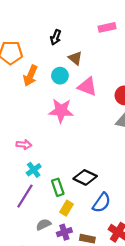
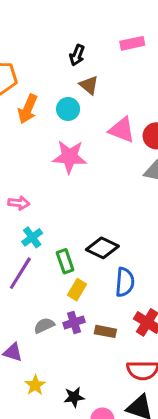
black arrow: (56, 37) -> (77, 55), moved
pink triangle: (87, 87) -> (122, 130), moved
blue semicircle: (102, 203) -> (125, 282), turned -30
gray semicircle: (44, 225) -> (44, 325), moved

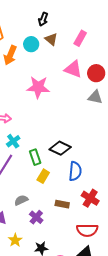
pink rectangle: (132, 43) -> (80, 38), moved, turned -49
cyan circle: (68, 109) -> (31, 44), moved
purple cross: (74, 322) -> (36, 217), moved, turned -32

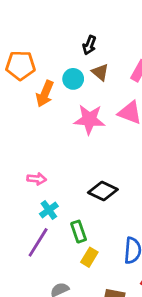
pink star: (38, 87) -> (89, 119), moved
black diamond: (60, 148) -> (103, 191), moved

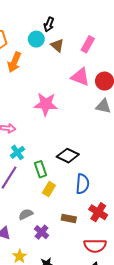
cyan circle: (73, 79) -> (36, 39), moved
pink star: (89, 119) -> (46, 104), moved
black diamond: (103, 191) -> (68, 156), moved

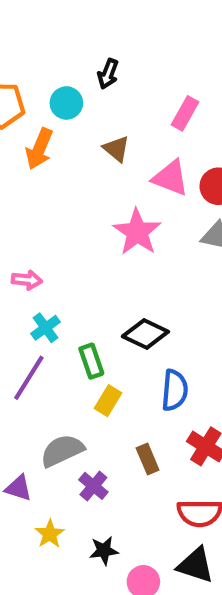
cyan circle: (36, 39) -> (66, 103), moved
brown triangle: (57, 45) -> (116, 149), moved
pink star: (46, 104) -> (137, 232), moved, turned 30
gray semicircle: (26, 214) -> (62, 451), size x1.5
brown rectangle: (69, 218) -> (148, 459), turned 56

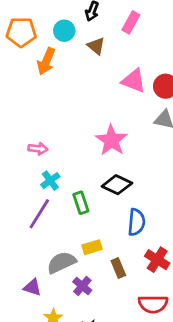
pink rectangle: (185, 113) -> (131, 22), moved
brown triangle: (116, 149) -> (96, 46), moved
pink star: (137, 232) -> (111, 140), moved
yellow rectangle: (108, 401) -> (92, 247), moved, turned 42

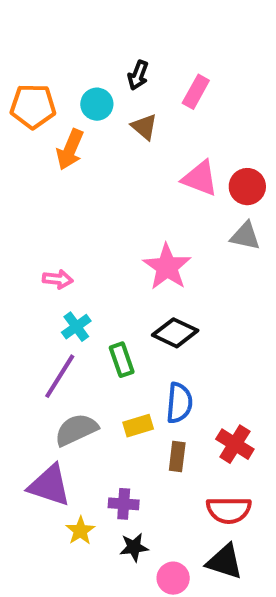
blue semicircle: (136, 222) -> (179, 403), moved
gray semicircle: (61, 262) -> (76, 430), moved
brown rectangle: (118, 268) -> (177, 457), turned 30
purple cross: (82, 286) -> (124, 504), moved, turned -36
purple triangle: (32, 287) -> (49, 485), size x1.6

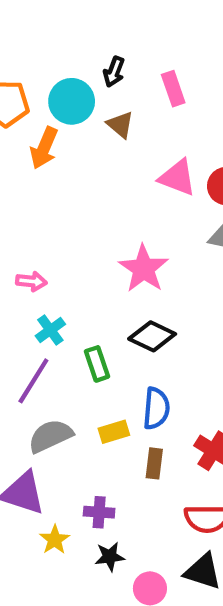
pink rectangle: (196, 92) -> (173, 89), turned -48
cyan circle: (97, 104) -> (72, 101), size x1.4

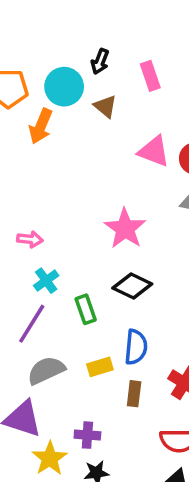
yellow star: (55, 540) -> (50, 458), size x1.4

